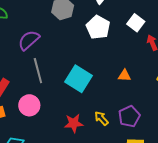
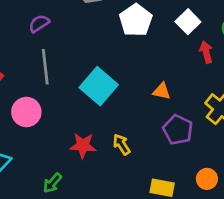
purple semicircle: (29, 40) -> (39, 23), size x0.7
purple pentagon: (129, 116) -> (178, 130), moved, turned -30

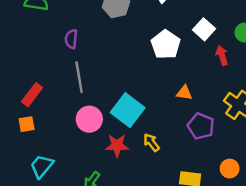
white pentagon: (136, 20) -> (166, 44), moved
purple semicircle: (39, 23) -> (71, 39), turned -48
cyan square: (99, 86) -> (128, 110), moved
pink circle: (26, 112) -> (89, 119), moved

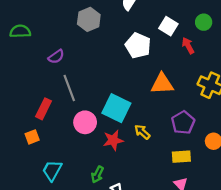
purple semicircle: (71, 39) -> (56, 57), turned -119
orange triangle: (184, 93) -> (162, 84), size x1.6
red rectangle: (32, 95) -> (44, 109), moved
purple pentagon: (201, 126) -> (183, 123), moved, turned 30

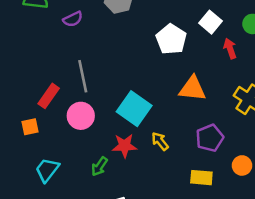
purple semicircle: (56, 57) -> (73, 19), moved
pink circle: (85, 122) -> (81, 116), moved
green arrow: (97, 175) -> (99, 166), moved

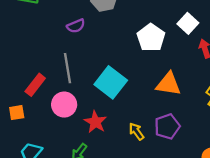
purple semicircle: (73, 19) -> (76, 26), moved
cyan square: (134, 109) -> (111, 82), moved
purple pentagon: (210, 138) -> (167, 126), moved
red star: (125, 146) -> (95, 122), moved, turned 30

